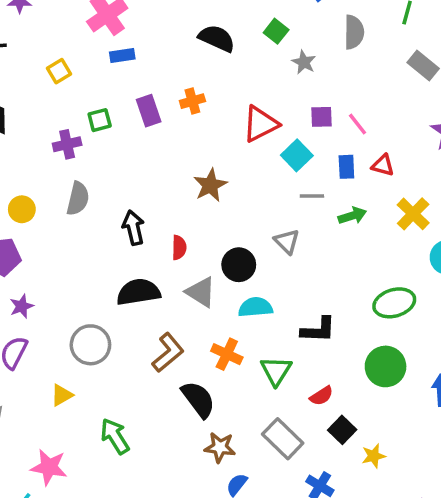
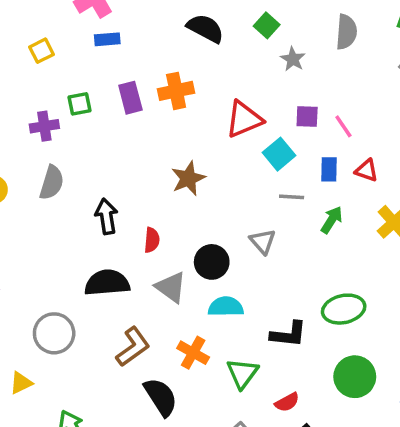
orange cross: (192, 101) -> (176, 91), size x1.4
green arrow: (352, 216) -> (332, 220), turned -44
green ellipse: (394, 303) -> (344, 309), moved

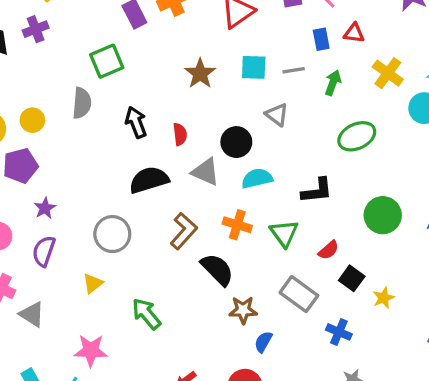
green square: (79, 104) -> (107, 61), moved, size x1.5
purple cross: (44, 126) -> (36, 29), moved
cyan square: (279, 154) -> (254, 67), moved, turned -36
green ellipse: (344, 309) -> (357, 136), moved

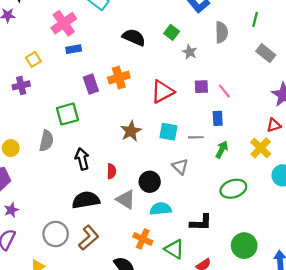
red triangle: (354, 33) -> (274, 125), moved, turned -32
brown L-shape: (184, 231) -> (89, 238), moved
green triangle: (284, 233) -> (174, 249), turned -30

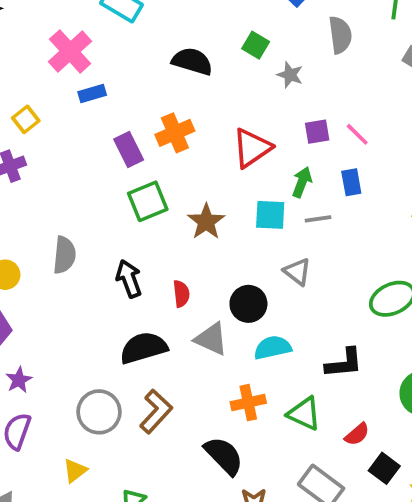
green square: (67, 114) -> (148, 201), moved
green arrow: (222, 150) -> (302, 182), moved
orange cross: (143, 239) -> (248, 403), turned -30

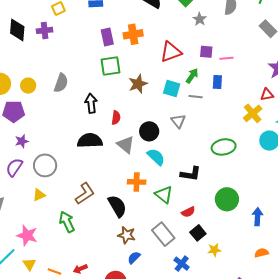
pink line: (357, 134) -> (226, 58), turned -64
cyan semicircle: (273, 348) -> (156, 157), turned 42
brown L-shape: (156, 411) -> (85, 194), moved
gray circle: (99, 412) -> (45, 165), moved

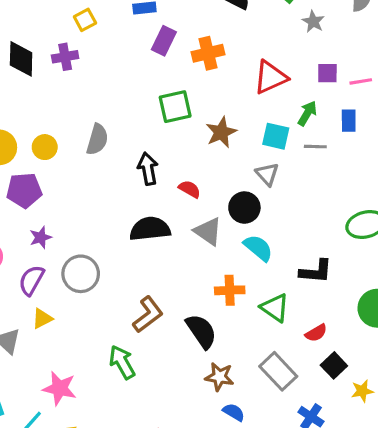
purple rectangle: (107, 37) -> (164, 41), moved, turned 42
red semicircle: (116, 118) -> (190, 189), turned -64
gray triangle: (178, 121) -> (267, 174), moved
yellow triangle: (39, 195) -> (42, 319), moved
blue semicircle: (134, 258) -> (234, 412), turned 80

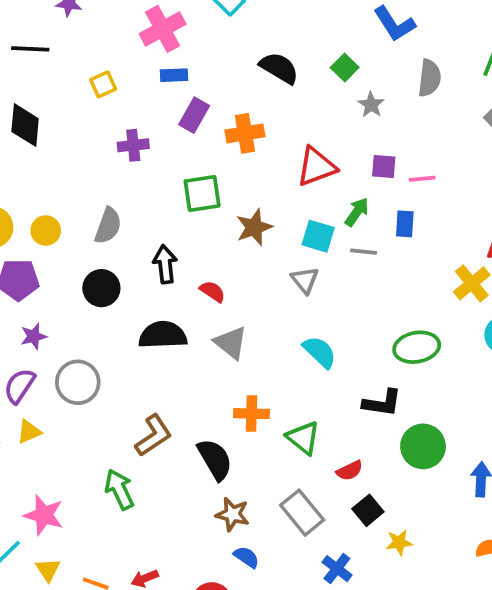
purple cross: (65, 57) -> (133, 145), moved
black circle: (244, 208) -> (101, 288), moved
cyan semicircle: (258, 248) -> (320, 352), moved
black L-shape: (316, 271) -> (382, 403), moved

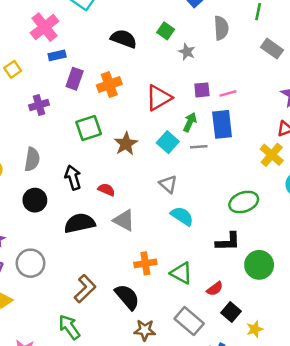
blue rectangle: (405, 224) -> (222, 124), size x1.6
cyan square: (318, 236) -> (168, 142), turned 35
gray triangle: (305, 280) -> (168, 184), moved

